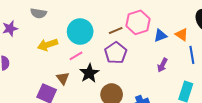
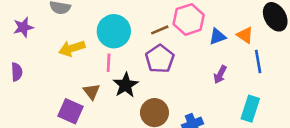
pink line: (76, 56) -> (109, 63), turned -56

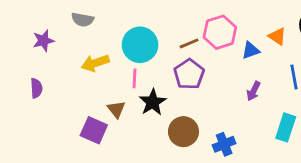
orange triangle: (245, 35) -> (277, 36), moved

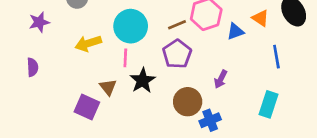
purple arrow: (253, 91) -> (221, 79), moved
brown circle: (183, 132) -> (188, 102), moved

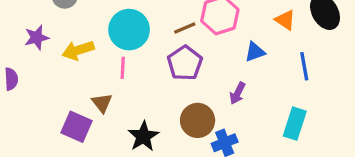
purple star: (39, 22) -> (37, 38), moved
blue triangle: (235, 31) -> (255, 52), moved
black star: (143, 80) -> (143, 136), moved

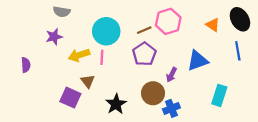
purple star: (37, 38) -> (54, 37), moved
yellow arrow: (78, 50) -> (79, 55), moved
blue triangle: (255, 52) -> (198, 61), moved, size x1.5
blue line: (304, 66) -> (238, 51), moved
purple arrow: (237, 93) -> (171, 75), moved

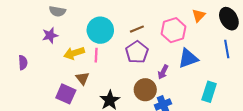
pink hexagon: (168, 21) -> (173, 30), moved
orange triangle: (213, 25) -> (199, 16), moved, turned 40

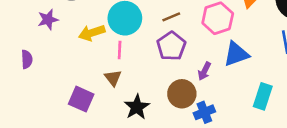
purple star: (50, 35) -> (48, 20), moved
yellow arrow: (74, 53) -> (92, 33), moved
brown triangle: (83, 78) -> (113, 78), moved

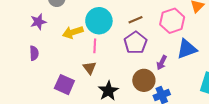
purple semicircle: (27, 59) -> (34, 53), moved

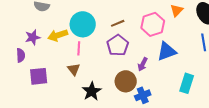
purple star: (38, 22) -> (33, 37), moved
purple square: (64, 85) -> (39, 76), moved, turned -30

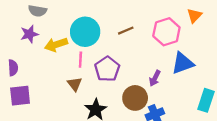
purple star: (33, 37) -> (29, 34), moved
purple pentagon: (118, 45) -> (107, 69), moved
purple square: (39, 76) -> (20, 96), moved

